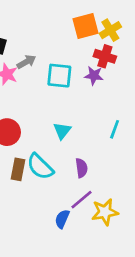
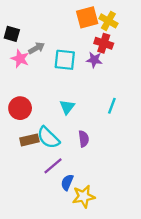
yellow cross: (110, 30) -> (108, 21), turned -30
brown rectangle: (18, 169) -> (29, 140), turned 66
purple line: (81, 200) -> (53, 166), moved
yellow star: (105, 212) -> (84, 196), moved

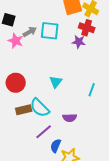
cyan square: (65, 60) -> (50, 31), moved
cyan line: (112, 106) -> (92, 90), moved
purple semicircle: (84, 139) -> (70, 118), moved, turned 96

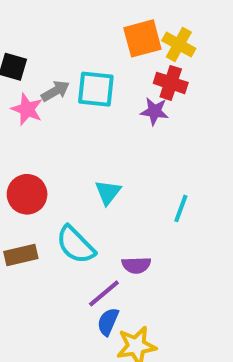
brown rectangle: (24, 110) -> (21, 255), moved
purple line: (44, 132) -> (104, 293), moved

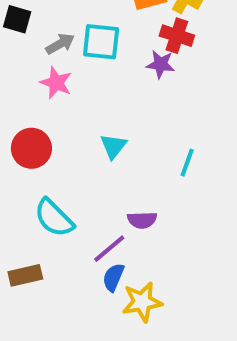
pink star: (27, 109) -> (56, 83), moved
cyan semicircle: (76, 245) -> (54, 218), moved
brown rectangle: (21, 255) -> (25, 275), moved

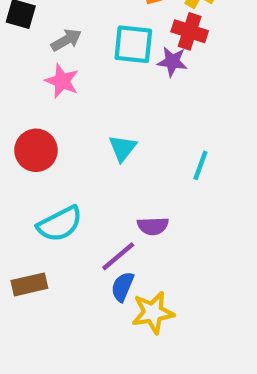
cyan square: (101, 42) -> (133, 44), moved
cyan semicircle: (54, 218) -> (60, 224), turned -72

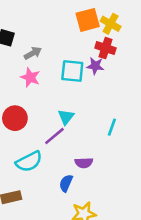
cyan square: (133, 44) -> (72, 71), moved
purple line: (118, 256) -> (54, 136), moved
blue semicircle: (123, 287) -> (66, 183), moved

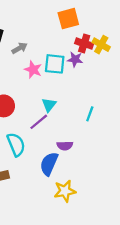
yellow cross: (111, 24) -> (101, 45), moved
pink star: (30, 77) -> (33, 70), moved
cyan semicircle: (29, 162) -> (16, 145), turned -85
blue semicircle: (66, 183) -> (49, 164), size x1.5

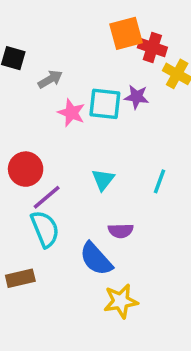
red cross: (84, 44) -> (152, 48), moved
cyan triangle: (49, 105) -> (103, 180), moved
purple line: (39, 122) -> (47, 197), moved
blue semicircle: (49, 164) -> (96, 259), turned -65

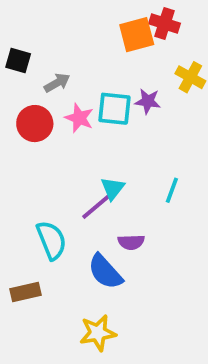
red cross: (152, 48) -> (164, 23), moved
red circle: (26, 169) -> (35, 124), moved
purple line: (47, 197) -> (96, 207), moved
yellow star: (121, 301) -> (98, 333), moved

